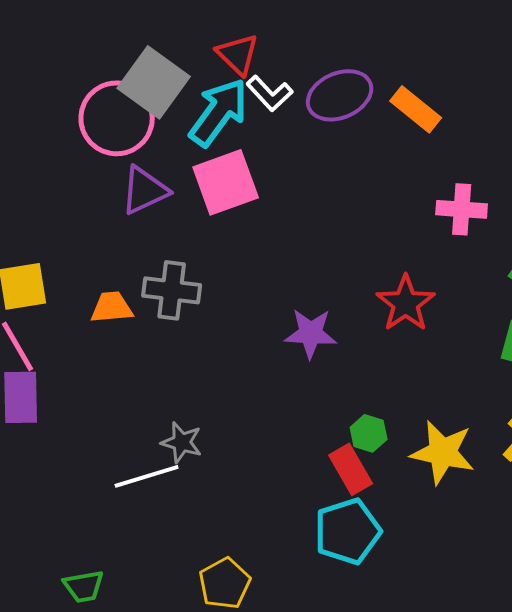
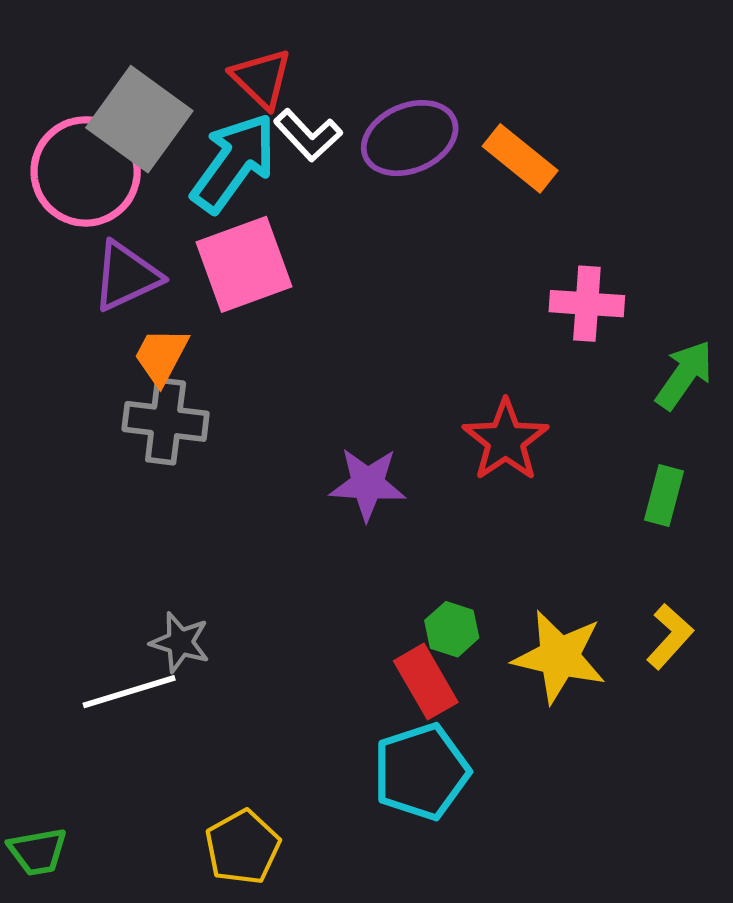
orange trapezoid: (112, 307) -> (161, 356), moved, turned -57

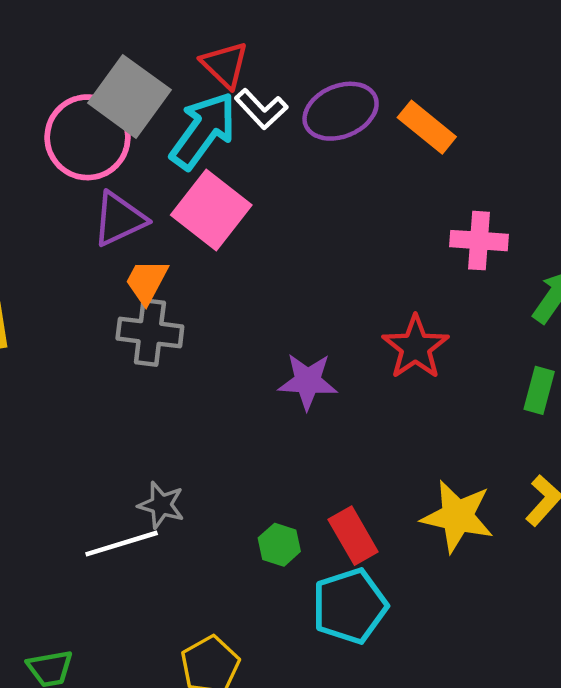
pink square: (244, 264) -> (211, 210), turned -32
green hexagon: (452, 629) -> (279, 545), moved

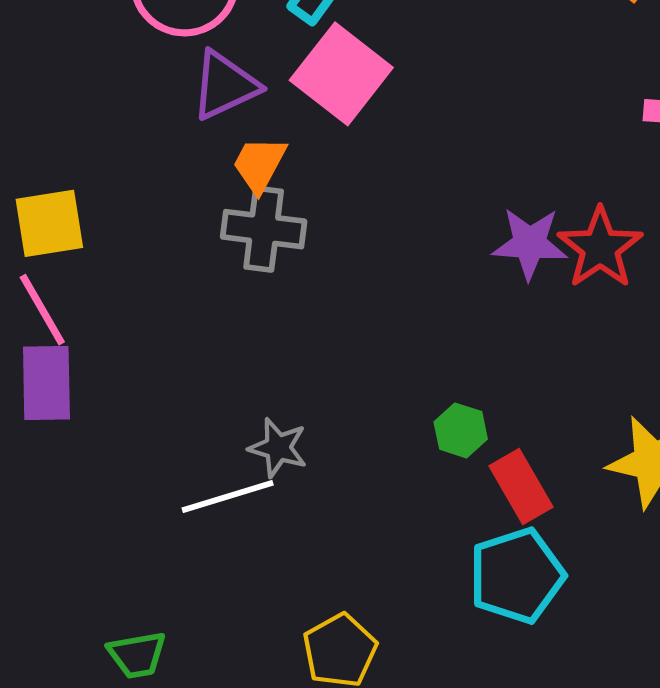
purple star: (308, 381) -> (530, 243), moved
green hexagon: (279, 545) -> (461, 430), moved

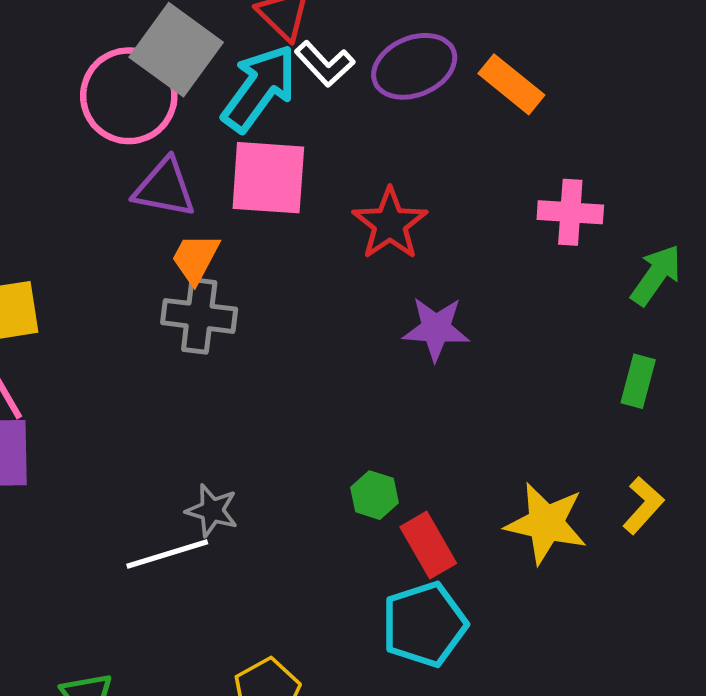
pink square: (341, 74) -> (268, 178), turned -34
purple triangle: (225, 85) -> (165, 188), turned 36
red star: (600, 248) -> (390, 224), moved

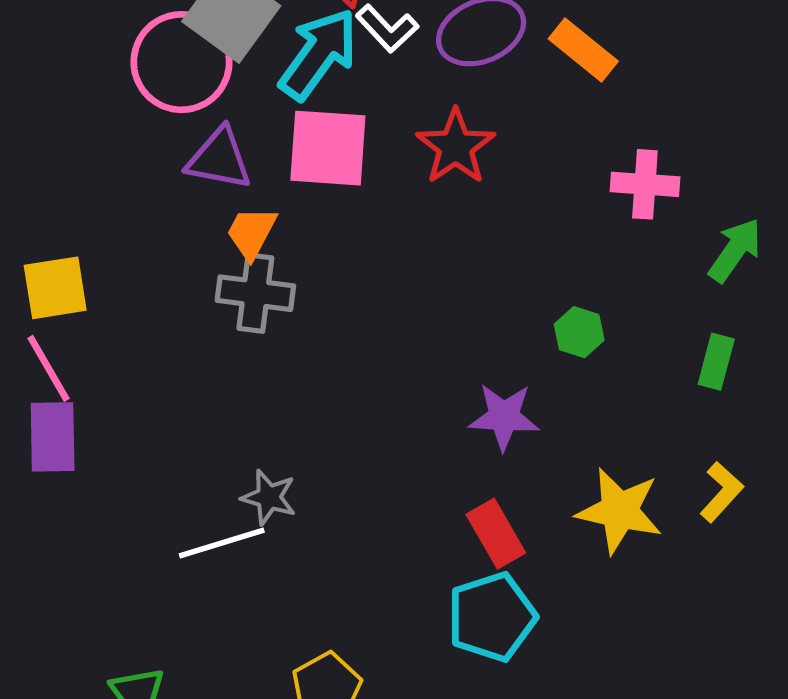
red star: (390, 224) -> (456, 147), moved
purple star: (436, 329) -> (504, 417), moved
green hexagon: (375, 495) -> (579, 332), moved

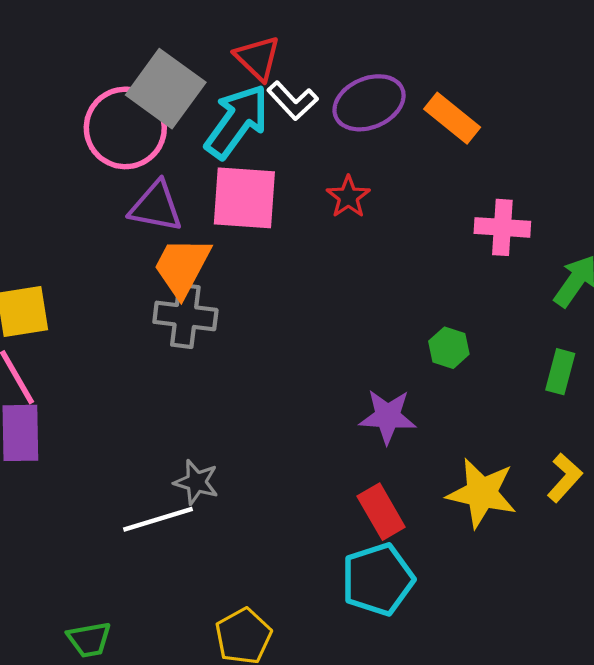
red star: (456, 147) -> (348, 197), size x0.7
orange trapezoid: (251, 233) -> (182, 267), size x1.4

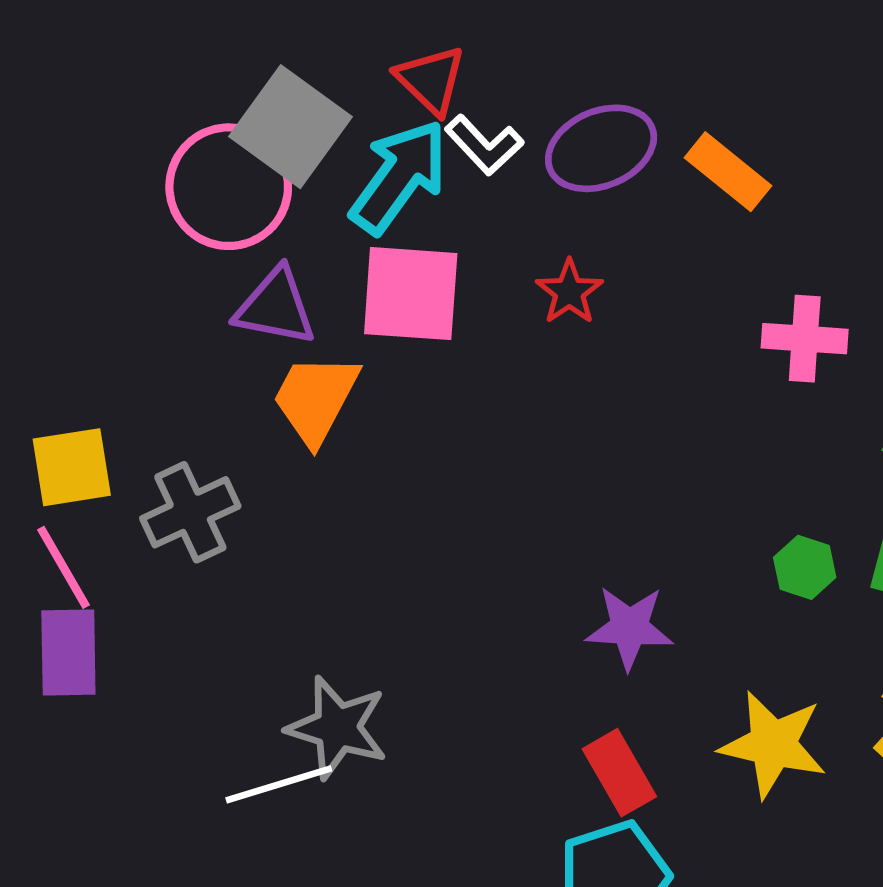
gray cross: (185, 316) -> (190, 512), moved, turned -32
green hexagon: (449, 348) -> (805, 567), moved
gray star: (196, 482) -> (337, 728), size x1.5

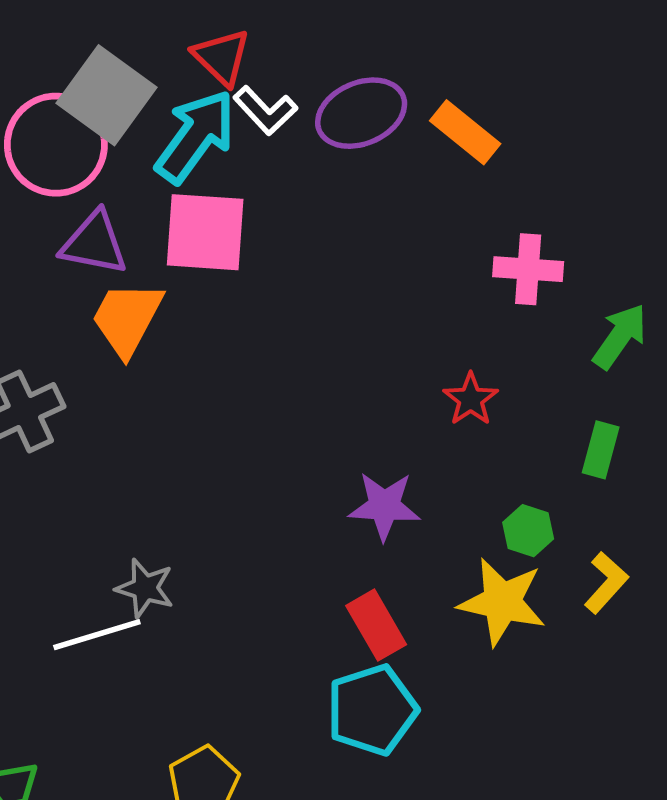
red star: (569, 292) -> (471, 399), moved
green hexagon: (805, 567) -> (528, 531), moved
gray star: (337, 728) -> (145, 588), size x0.7

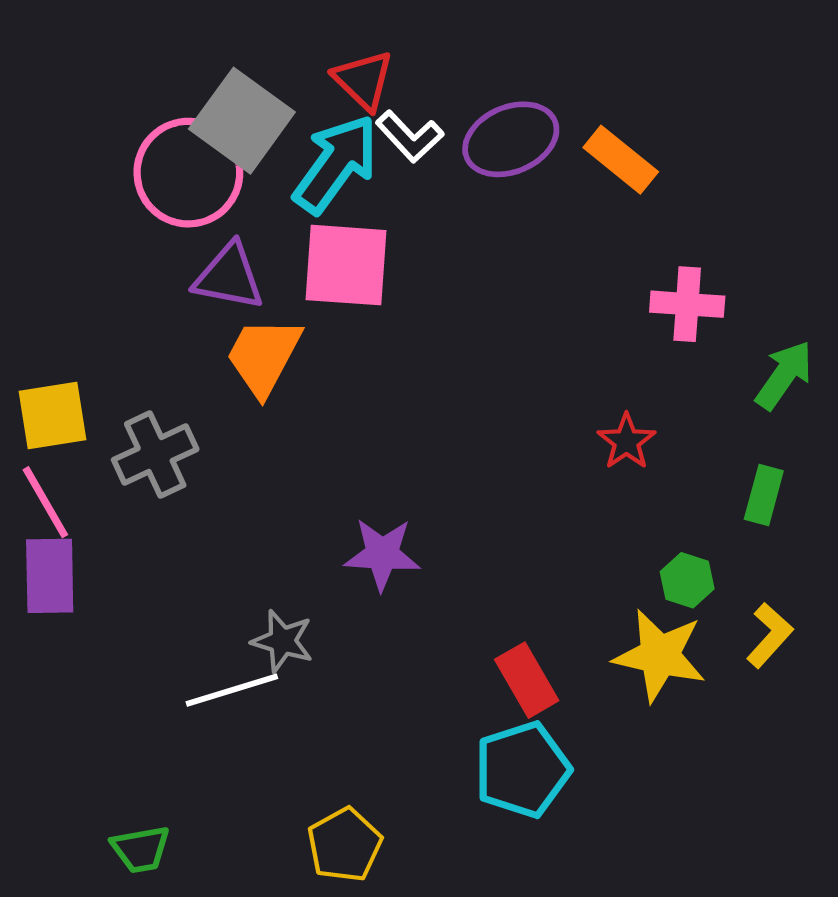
purple star: (384, 506) -> (382, 554), moved

